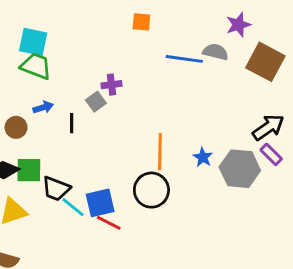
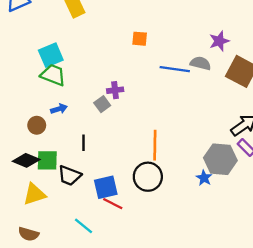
cyan square: (33, 42) -> (51, 55), turned -35
black line: (72, 123) -> (84, 143), moved
blue star: (203, 157) -> (204, 178), moved
cyan line: (73, 207) -> (84, 226), moved

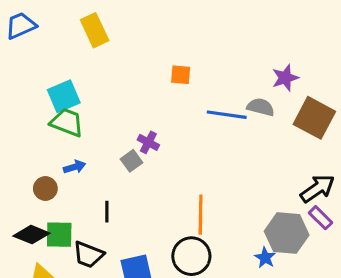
purple cross: (115, 90) -> (148, 142), turned 35

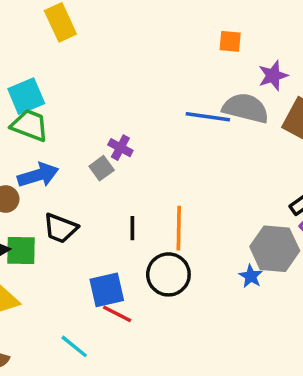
orange square: (181, 75) -> (230, 41), moved
gray semicircle: (261, 107) -> (246, 108), size x1.5
blue arrow: (75, 167) -> (38, 175), size x1.6
black line: (107, 212) -> (132, 228), moved
black trapezoid: (88, 255) -> (60, 228), moved

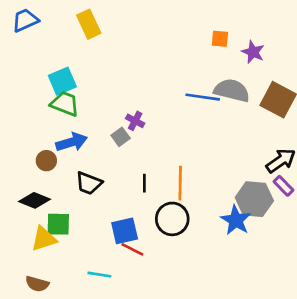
purple star: (273, 76) -> (253, 52), moved, turned -30
green square: (21, 250) -> (58, 224), moved
blue star: (251, 276) -> (236, 220), size x1.6
cyan line: (74, 346) -> (99, 275), turned -30

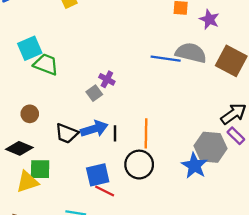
cyan square: (62, 81) -> (30, 48), moved
blue arrow: (72, 142) -> (94, 129), moved

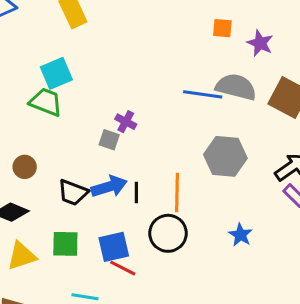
cyan square: (30, 48) -> (56, 73), moved
gray square: (94, 93) -> (109, 140), turned -35
gray hexagon: (211, 147) -> (225, 156), moved
blue star: (194, 166) -> (240, 235), size x0.7
green square: (40, 169) -> (65, 244), moved

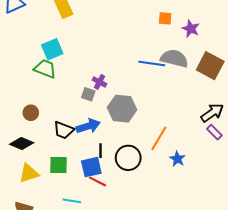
gray hexagon: (225, 156) -> (122, 109), moved
black line: (136, 193) -> (101, 151), moved
orange line: (177, 193) -> (159, 138), moved, turned 30

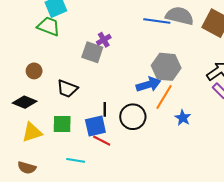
purple cross: (99, 82) -> (104, 40), turned 32
gray square: (88, 94) -> (92, 52), size x1.5
gray hexagon: (122, 109) -> (166, 67), moved
blue arrow: (88, 126) -> (148, 84), moved

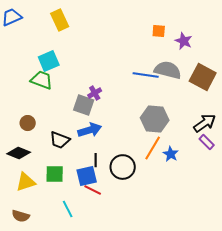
blue arrow: (148, 84) -> (90, 130), moved
blue star: (183, 118) -> (171, 154), moved
cyan line: (76, 160) -> (68, 209), turned 54

